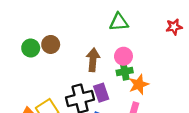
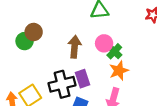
green circle: (31, 48) -> (25, 41), moved
green cross: (125, 71) -> (114, 51), moved, turned -35

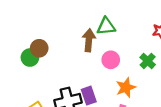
brown arrow: (75, 47) -> (89, 40), moved
green cross: (114, 51) -> (148, 61), moved

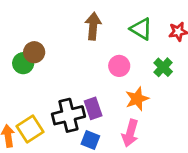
green triangle: (106, 26) -> (141, 29), moved, turned 36
brown arrow: (89, 40) -> (93, 26), moved

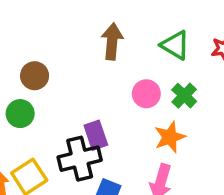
green circle: (23, 63) -> (20, 114), moved
green cross: (163, 67) -> (184, 96), moved
purple rectangle: (93, 108) -> (96, 135), moved

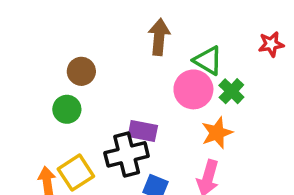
green triangle: (175, 45) -> (208, 60), moved
pink circle: (146, 94) -> (193, 89), size x1.4
purple rectangle: (96, 135) -> (143, 131), turned -60

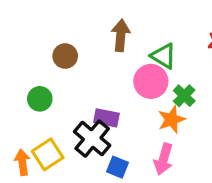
brown circle: (81, 71) -> (65, 56), moved
green cross: (231, 91) -> (184, 96), moved
black cross: (127, 154) -> (92, 139), turned -36

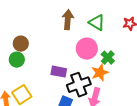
brown circle: (65, 56) -> (21, 44), moved
green triangle: (164, 56) -> (97, 23), moved
black cross: (92, 139) -> (79, 85), moved, turned 30

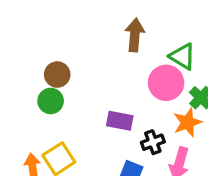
green triangle: (97, 23) -> (183, 56), moved
black cross: (79, 85) -> (153, 142), size x0.6

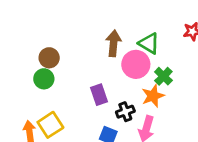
brown arrow: (135, 35) -> (113, 43), moved
purple rectangle: (120, 121) -> (99, 95), turned 60

